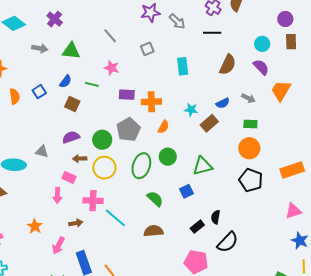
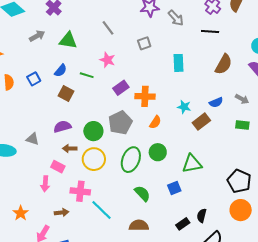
gray arrow: (40, 48) -> (37, 36), turned -42
purple rectangle: (127, 95) -> (121, 88), turned -42
orange circle: (249, 148) -> (241, 210), moved

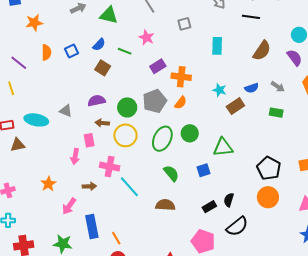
orange semicircle: (155, 122) -> (181, 103), moved
pink rectangle: (58, 167) -> (89, 140), turned 48

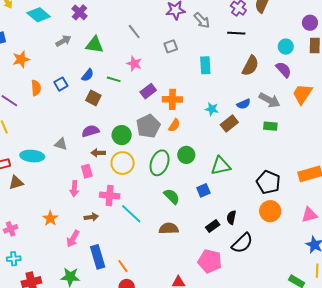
gray arrow: (278, 87) -> (270, 100), size x1.5

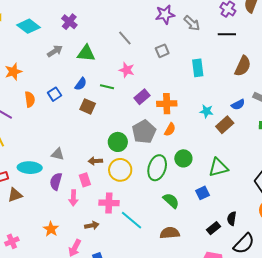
purple semicircle: (90, 131) -> (56, 181), moved, turned -54

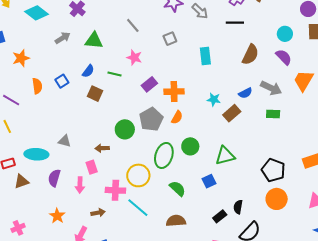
yellow circle: (120, 170) -> (138, 175), moved
purple semicircle: (56, 181) -> (54, 178), moved

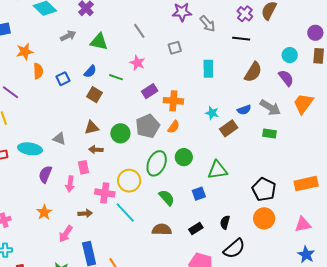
orange semicircle: (37, 86) -> (38, 71), moved
brown triangle: (21, 181) -> (92, 128), moved
black rectangle: (220, 216) -> (196, 228), moved

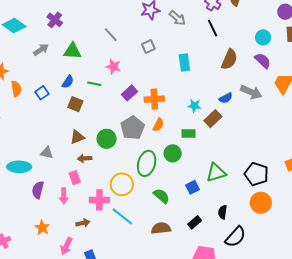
black line: (241, 39) -> (213, 28), turned 66
green rectangle: (269, 134) -> (188, 133), moved
green triangle: (217, 170) -> (216, 173), moved

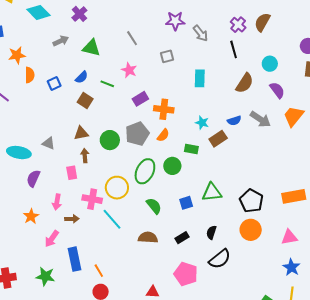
cyan circle: (263, 37) -> (270, 64), moved
brown arrow: (85, 158) -> (85, 156), turned 80
pink arrow: (64, 196) -> (57, 202), moved

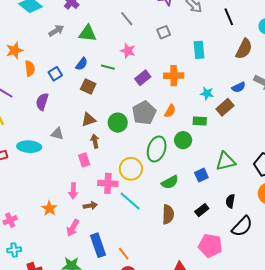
orange cross: (164, 109) -> (174, 76), moved
purple semicircle: (33, 178) -> (42, 102), moved
green semicircle: (154, 206) -> (170, 182), turned 108
brown semicircle: (148, 238) -> (168, 214), turned 96

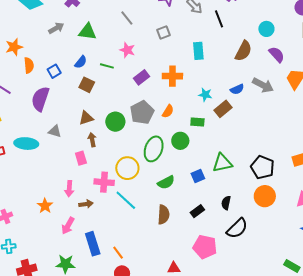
black line: (229, 17) -> (219, 19), moved
purple semicircle: (42, 102) -> (40, 99), size x1.4

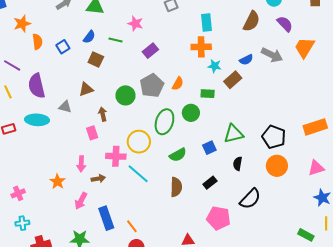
orange cross: (172, 76) -> (201, 47), moved
purple semicircle: (40, 99) -> (37, 86), moved, turned -30
brown triangle: (86, 118) -> (86, 89), moved
black semicircle: (226, 203) -> (238, 164), moved

